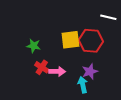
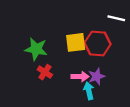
green star: (34, 46) -> (36, 49), size x1.5
pink arrow: (57, 71) -> (80, 77), moved

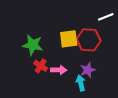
white line: (116, 18) -> (106, 17), turned -35
pink arrow: (80, 77) -> (59, 70), moved

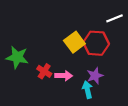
yellow square: (69, 39) -> (74, 42), turned -30
green star: (33, 45) -> (17, 57), moved

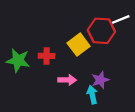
red hexagon: (96, 43) -> (101, 31), moved
red cross: (44, 71) -> (47, 56), moved, turned -32

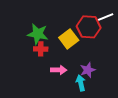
green star: (18, 60) -> (38, 34), moved

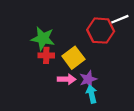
yellow square: (69, 39) -> (73, 58), moved
purple star: (88, 70) -> (88, 79), moved

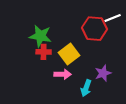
purple star: (88, 79) -> (103, 73), moved
cyan arrow: (92, 94) -> (86, 88), turned -147

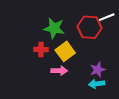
green star: (40, 36) -> (54, 28), moved
cyan arrow: (86, 88) -> (97, 84), moved, turned 63

